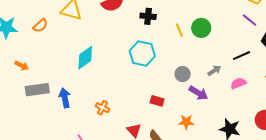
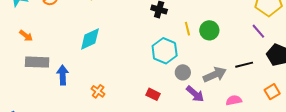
cyan hexagon: (142, 53) -> (165, 51), moved
gray arrow: (214, 71) -> (215, 75), size x1.6
pink semicircle: (238, 83) -> (234, 100), moved

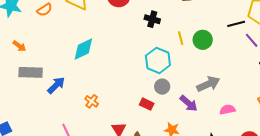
black line: (244, 65) -> (236, 24), moved
gray circle: (183, 72) -> (162, 87), moved
blue arrow: (63, 75) -> (56, 85), turned 48

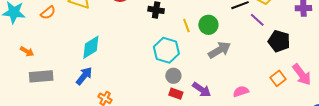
gray arrow: (208, 84) -> (220, 50), moved
blue arrow: (56, 85) -> (84, 76), moved
red rectangle: (147, 104) -> (176, 94), moved

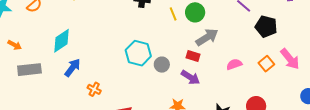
cyan diamond: (91, 47) -> (61, 41), moved
cyan hexagon: (166, 50) -> (138, 53), moved
pink semicircle: (241, 91) -> (234, 64), moved
red rectangle: (176, 94) -> (193, 56), moved

